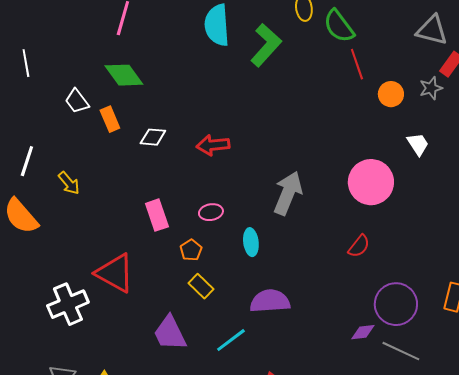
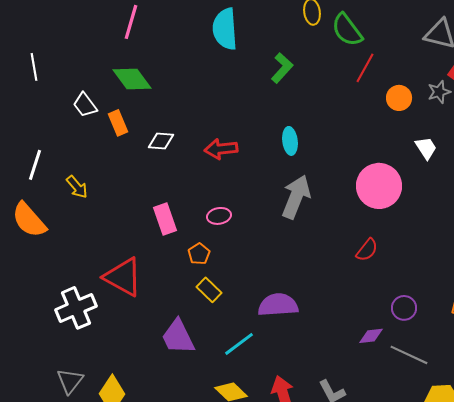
green L-shape: (266, 45) -> (282, 68), moved, size x0.7
red line: (357, 64) -> (365, 68), turned 48
cyan ellipse: (251, 242) -> (290, 141), moved
purple circle: (396, 304) -> (404, 308), size x0.6

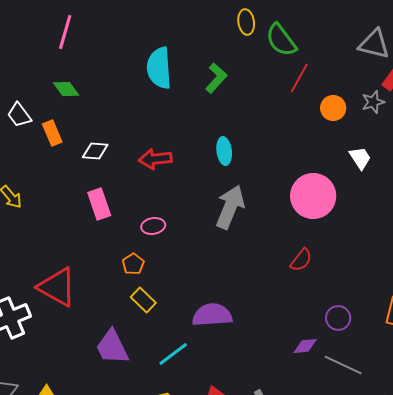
cyan semicircle: (225, 29) -> (159, 68), moved
green diamond: (132, 79) -> (66, 89), size x0.7
pink rectangle: (165, 219) -> (99, 204), moved

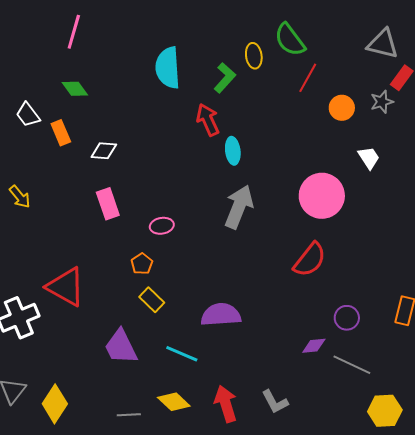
yellow ellipse: (246, 22) -> (254, 56), moved
red arrow: (155, 159) -> (208, 120), moved, turned 72
red semicircle: (301, 260) -> (310, 260), size x1.5
cyan line: (173, 354) -> (182, 354), turned 60

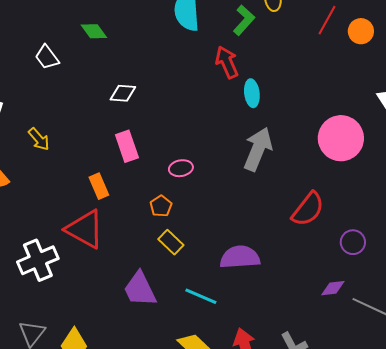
orange circle: (342, 108) -> (361, 31), moved
orange rectangle: (61, 133) -> (99, 186), moved
red semicircle: (310, 260) -> (308, 209), moved
purple circle: (347, 318) -> (353, 242), moved

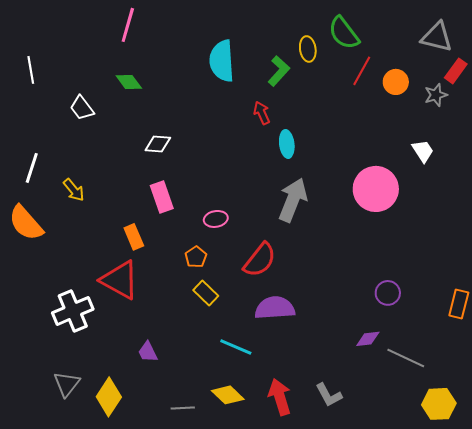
red arrow: (227, 62) -> (262, 113), size x0.7
red semicircle: (308, 209) -> (260, 260), moved
purple trapezoid: (140, 289) -> (148, 352), moved, size x0.6

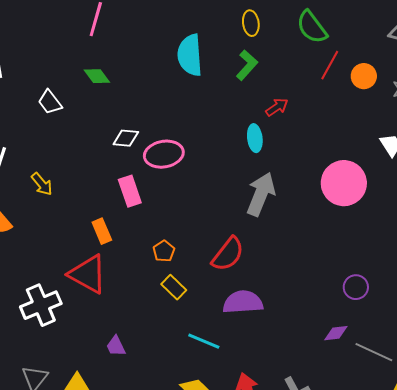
yellow ellipse: (308, 49) -> (251, 23), moved
red arrow: (262, 113) -> (277, 107), moved, turned 80
pink ellipse: (216, 219) -> (164, 154), moved, size x1.6

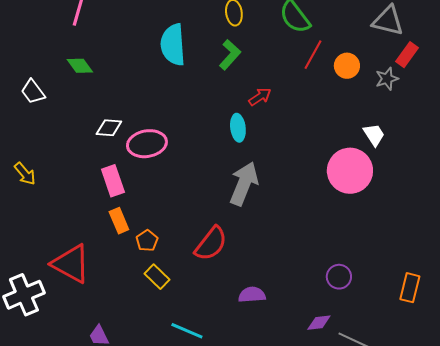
pink circle: (344, 183) -> (350, 171), moved
orange rectangle: (102, 231) -> (119, 221), moved
purple semicircle: (243, 302) -> (252, 295), moved, size x0.7

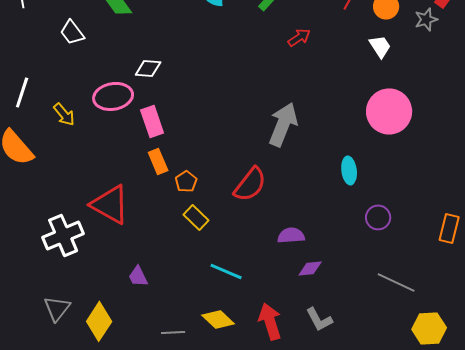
cyan ellipse: (238, 128) -> (349, 170), moved
white trapezoid: (374, 135) -> (380, 46), moved
pink ellipse: (147, 144) -> (113, 96), moved
purple diamond: (319, 323) -> (310, 268), moved

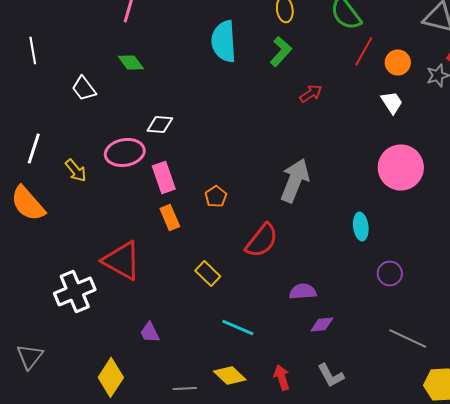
orange pentagon: (186, 181) -> (216, 196), moved
gray triangle: (57, 308) -> (30, 356), moved
red arrow: (270, 321) -> (282, 377), size x0.7

